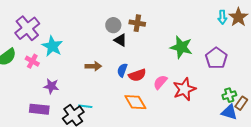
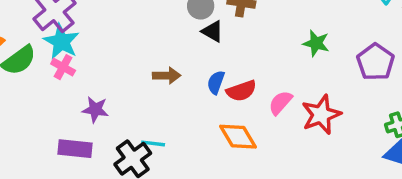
cyan star: (52, 46) -> (61, 42), moved
green star: (181, 47) -> (316, 43), size x0.7

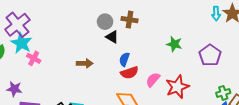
pink cross: (63, 67) -> (34, 58), moved
blue semicircle: (216, 82) -> (124, 59), moved
purple star: (95, 110) -> (14, 89), moved

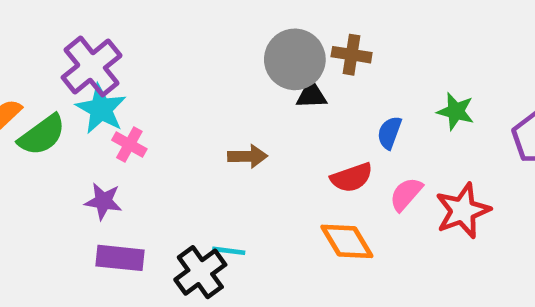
gray circle: (105, 22) -> (295, 59), size x1.6
black triangle: (112, 37) -> (311, 95), turned -32
blue semicircle: (124, 59) -> (389, 133), moved
purple star: (14, 89) -> (103, 201), moved

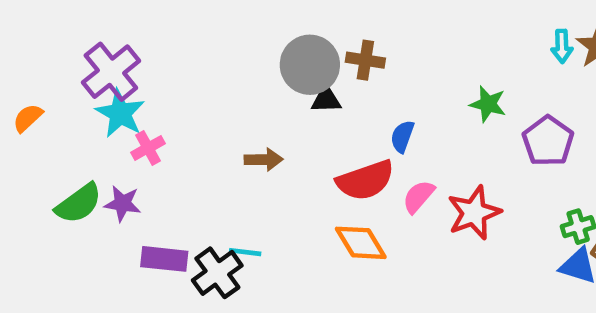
green star: (456, 111) -> (488, 104), moved
green semicircle: (42, 135) -> (79, 203), moved
pink cross: (129, 144) -> (148, 148), turned 32
red semicircle: (352, 178) -> (365, 180), size x1.4
purple rectangle: (120, 258) -> (164, 259), moved

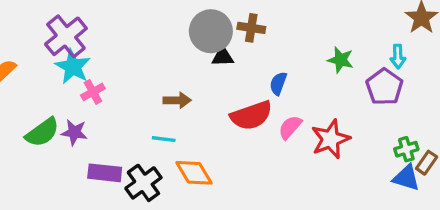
cyan arrow: (562, 46) -> (398, 57), moved
orange diamond: (361, 243) -> (194, 173), moved
cyan line: (245, 252) -> (164, 139), moved

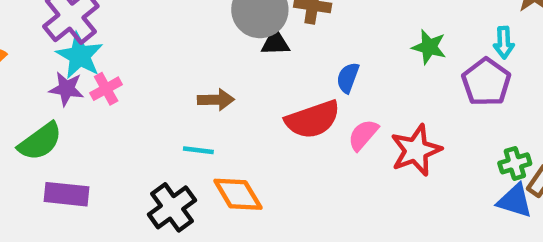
purple star: (74, 132) -> (66, 89), moved
purple rectangle: (105, 173) -> (66, 194), moved

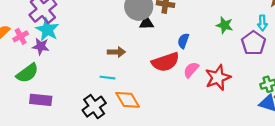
pink cross: (106, 89) -> (21, 36), moved

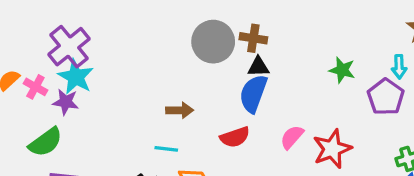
black triangle: (147, 23) -> (258, 67), moved
pink cross: (21, 36) -> (35, 87), turned -32
blue semicircle: (183, 41) -> (253, 94), moved, size x1.6
red semicircle: (165, 62) -> (235, 137), moved, size x0.7

